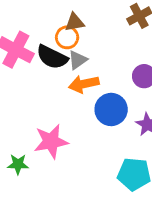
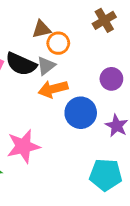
orange circle: (67, 37) -> (58, 43), moved

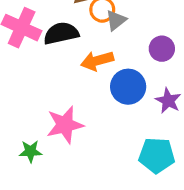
black semicircle: (21, 64) -> (61, 33), turned 144
gray triangle: (46, 66) -> (116, 20), moved

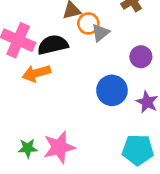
orange arrow: (97, 61) -> (36, 73), moved
pink star: (65, 125) -> (59, 147), moved

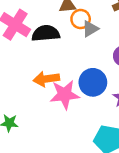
orange arrow: (36, 73) -> (46, 79), moved
pink star: (59, 147) -> (65, 95), moved

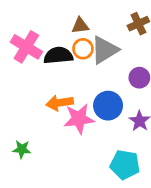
orange circle: (81, 19) -> (83, 49), moved
gray triangle: (90, 29) -> (104, 50), size x1.6

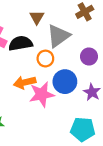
brown triangle: (80, 26) -> (37, 17), turned -48
orange circle: (83, 49) -> (45, 59), moved

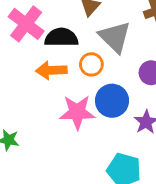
gray triangle: (58, 36) -> (115, 37), turned -50
orange arrow: (25, 82) -> (51, 70), moved

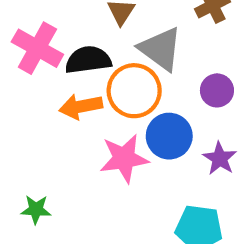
orange circle: (91, 64) -> (134, 91), size x1.6

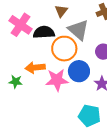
orange arrow: (81, 106) -> (35, 68), moved
green star: (36, 210) -> (16, 82), moved

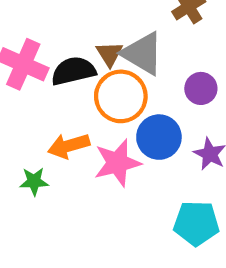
brown triangle: (61, 11) -> (109, 54), moved

